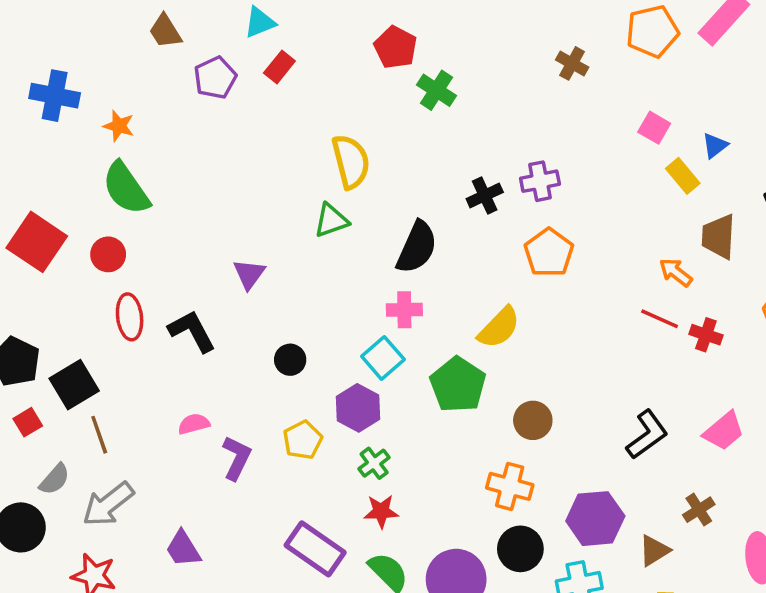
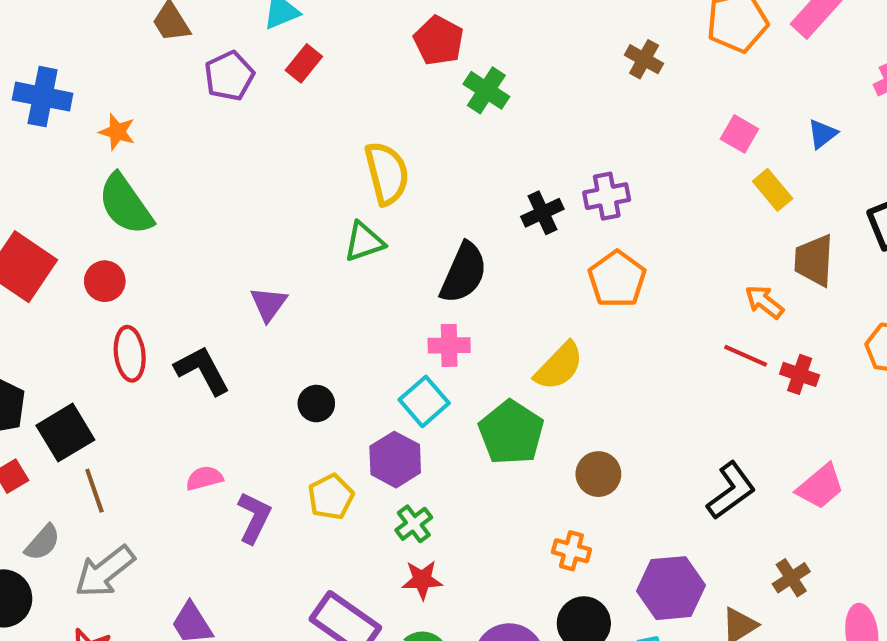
blue triangle: (715, 146) -> (822, 134), moved
orange cross: (510, 486) -> (571, 551), size x0.7

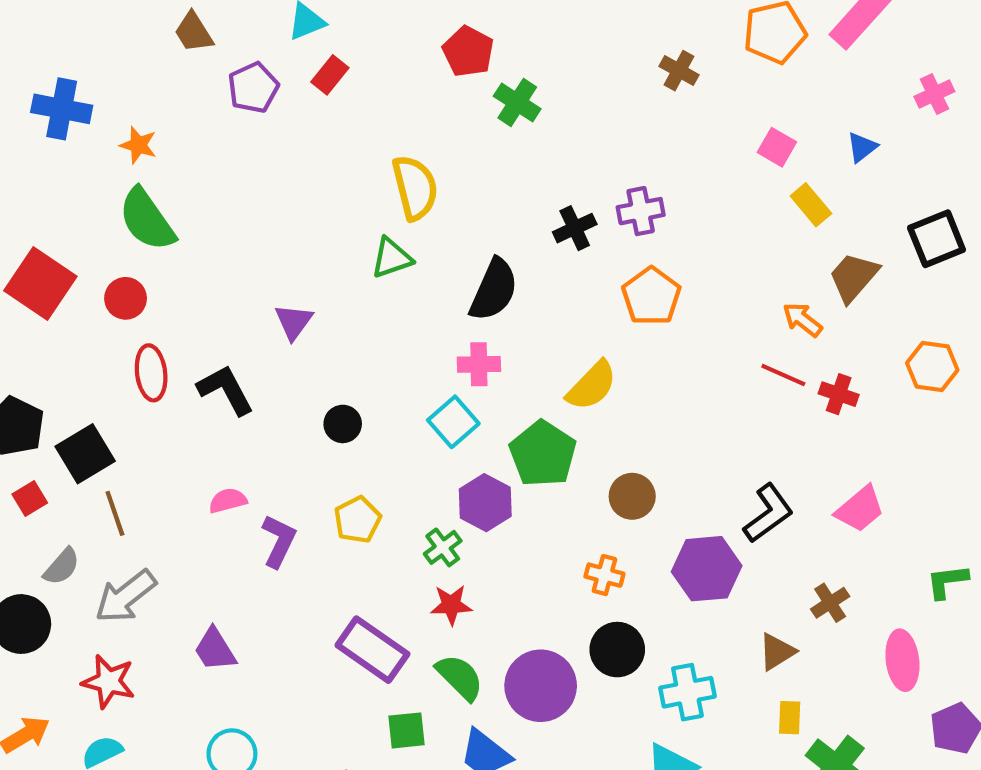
brown trapezoid: (814, 260) -> (854, 277), turned 38
purple hexagon: (395, 460) -> (485, 503), moved
purple hexagon: (671, 588) -> (707, 569), moved

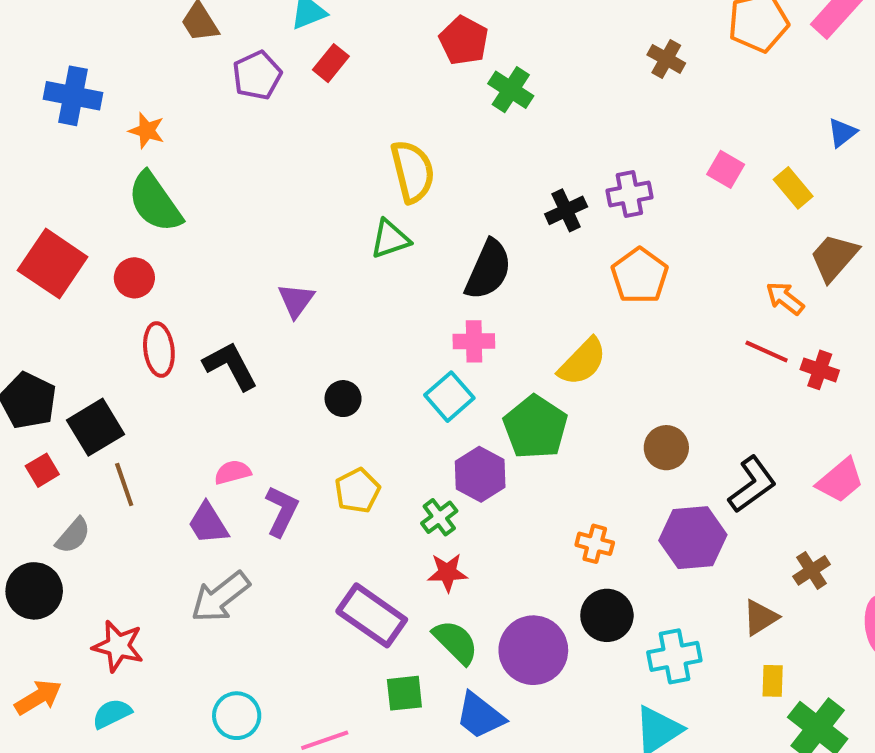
pink square: (777, 147) -> (726, 169), moved
brown circle: (632, 496) -> (666, 448), moved
gray arrow: (126, 596) -> (220, 597), moved
purple trapezoid: (215, 650) -> (208, 523), moved

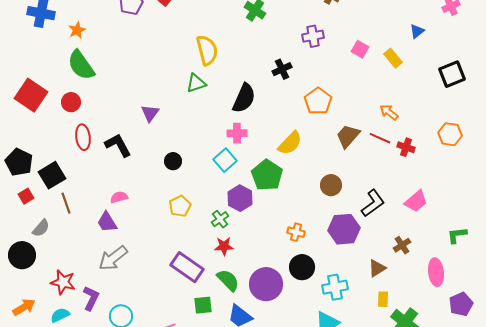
orange star: (147, 131) -> (77, 30), turned 30
purple cross: (629, 194) -> (313, 36), moved
brown trapezoid: (834, 257) -> (348, 136), moved
purple L-shape: (282, 511) -> (91, 298), moved

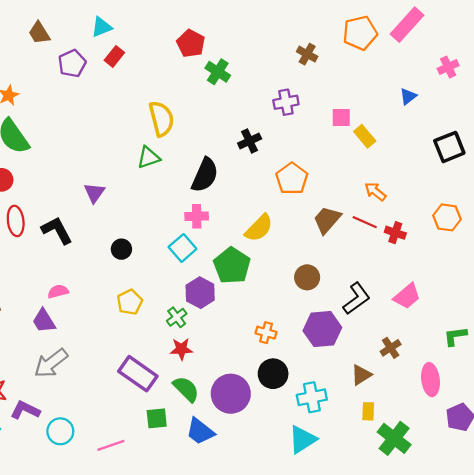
pink square: (360, 49) -> (341, 118), turned -30
yellow rectangle: (393, 58) -> (365, 136), moved
purple L-shape: (91, 298) -> (25, 410), turned -90

